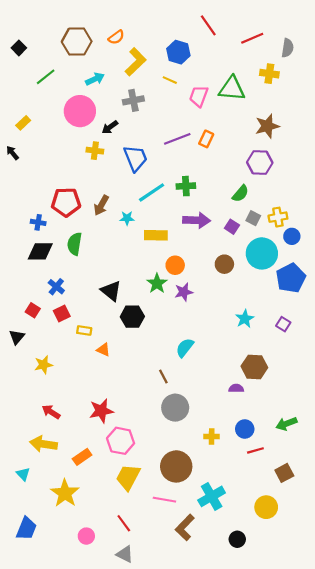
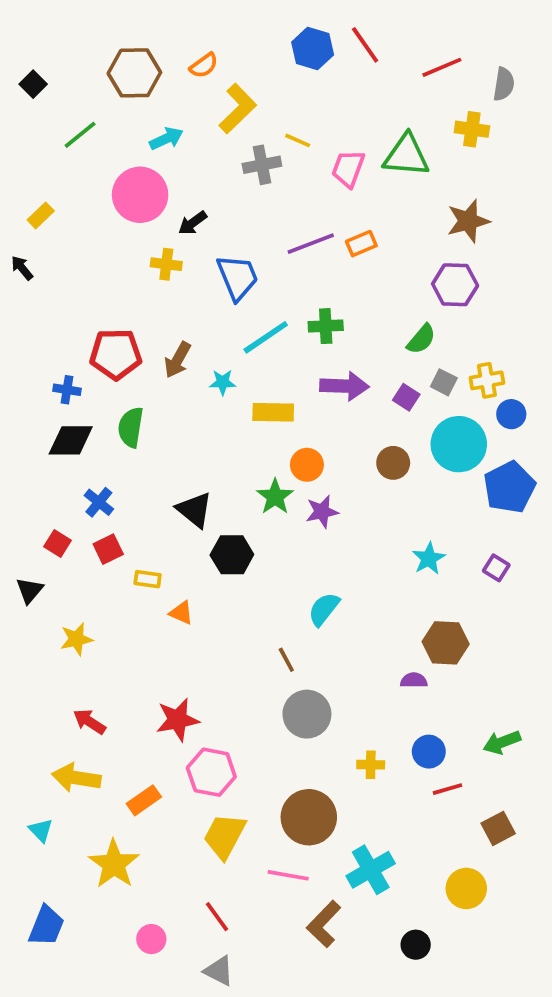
blue hexagon: (178, 52) -> (313, 49), moved
gray cross: (133, 100) -> (262, 165), moved
orange rectangle: (206, 139) -> (361, 244), turned 42

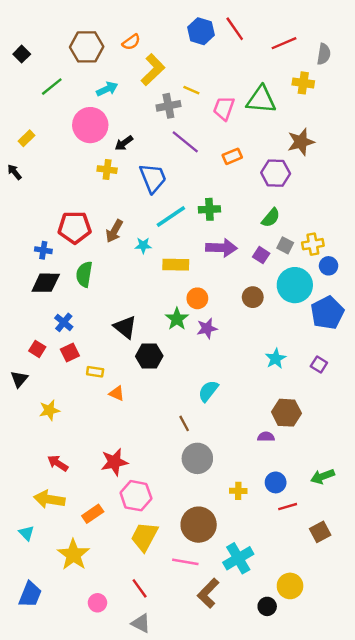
purple line: (311, 244) -> (185, 142), moved, turned 60
purple hexagon: (455, 285) -> (276, 173), moved
yellow circle: (466, 888) -> (290, 586), moved

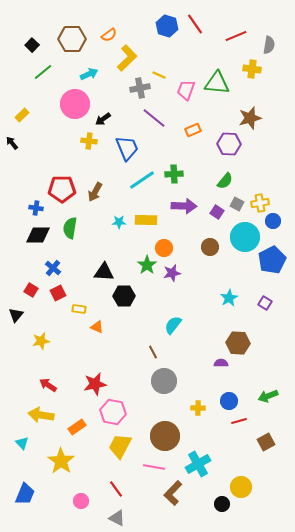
black square: (22, 54) -> (32, 45), moved
cyan star: (143, 245) -> (119, 222), moved
black triangle: (125, 327) -> (104, 272), turned -35

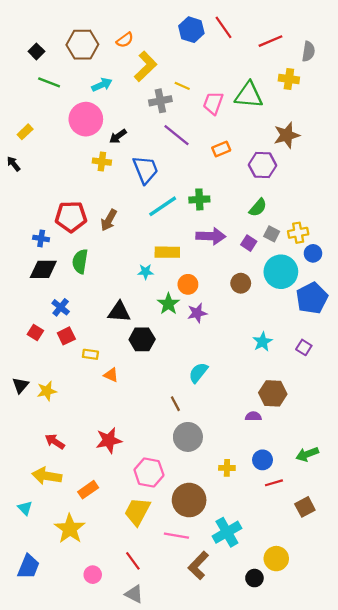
green line: (43, 72) -> (49, 82), turned 60
cyan star: (119, 222) -> (145, 272), moved
black triangle: (16, 315) -> (20, 385), moved
pink hexagon: (113, 412) -> (149, 473), moved

